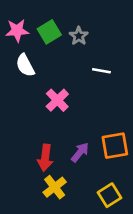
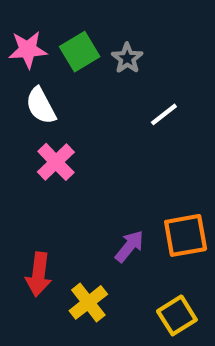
white line: (101, 71) -> (164, 114), turned -48
pink cross: (57, 100) -> (56, 162), moved
red arrow: (45, 158) -> (39, 274), moved

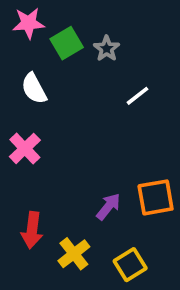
pink star: (28, 50) -> (28, 23), moved
pink cross: (56, 162) -> (25, 148), moved
yellow square: (177, 315) -> (130, 265), moved

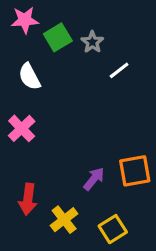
white line: (137, 96) -> (119, 70), moved

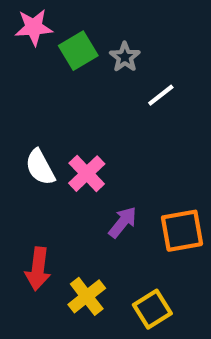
white semicircle: (29, 77) -> (40, 167), moved
pink cross: (22, 128) -> (87, 174), moved
purple arrow: (94, 179) -> (123, 222), moved

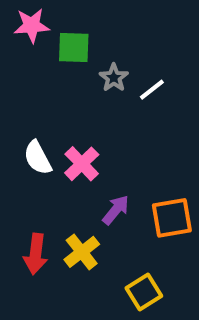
green square: (78, 51) -> (74, 48), turned 33
gray star: (125, 57) -> (114, 78), moved
yellow cross: (87, 296) -> (82, 252), moved

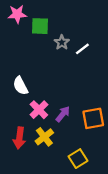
pink cross: (82, 164) -> (39, 110), moved

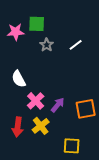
pink star: (17, 14) -> (16, 32), moved
gray star: (62, 42) -> (47, 45), moved
yellow square: (78, 159) -> (72, 146), turned 36

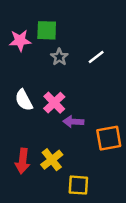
pink cross: (36, 101) -> (54, 103), moved
purple arrow: (58, 105) -> (73, 122), moved, turned -126
yellow square: (72, 146) -> (78, 185), moved

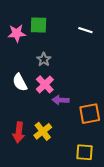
gray star: (59, 57) -> (44, 59), moved
white line: (96, 57) -> (85, 30), moved, turned 56
yellow square: (78, 185) -> (84, 152), moved

